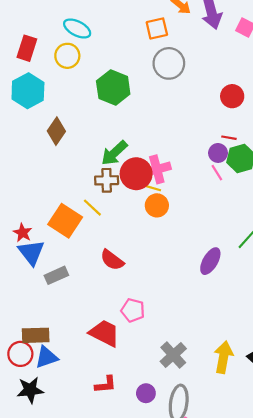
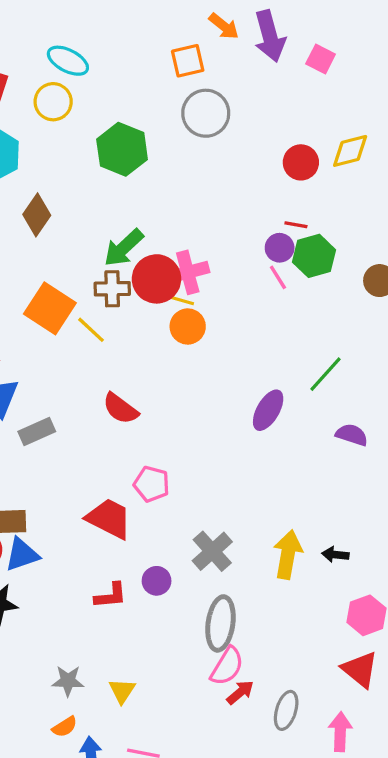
orange square: (65, 221) -> (50, 308), moved
purple circle: (146, 393) -> (157, 581), moved

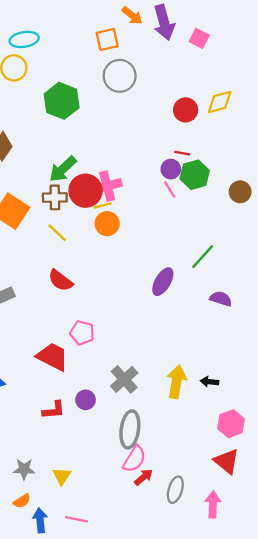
cyan ellipse: (68, 61) -> (24, 39), turned -36
yellow line: (181, 300) -> (103, 205), turned -30
yellow line: (91, 330) -> (57, 233), moved

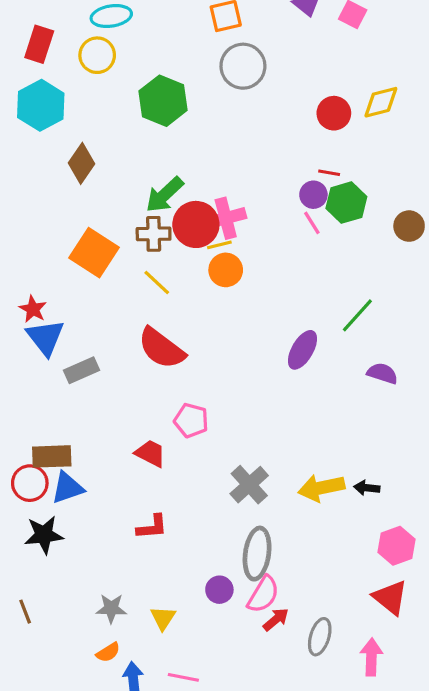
red semicircle: (61, 280) -> (161, 348), size x1.4
red trapezoid: (53, 357) -> (150, 453), size x0.7
yellow arrow: (176, 382) -> (321, 488), turned -112
purple circle: (86, 400) -> (219, 590), moved

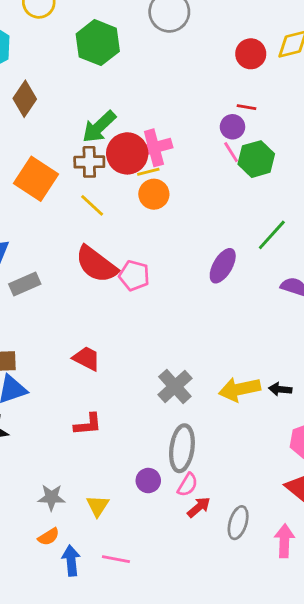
green hexagon: (346, 203) -> (256, 159), moved
pink pentagon: (191, 420) -> (134, 276), moved
pink semicircle: (263, 594) -> (188, 485), size x0.7

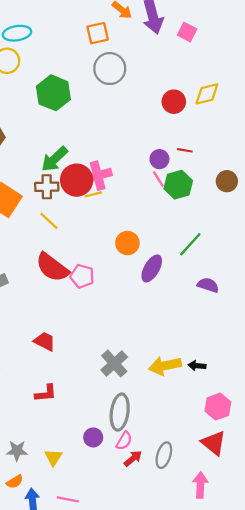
red line: (247, 107) -> (185, 150), moved
orange circle: (154, 194) -> (127, 243), moved
gray ellipse: (238, 523) -> (164, 455), moved

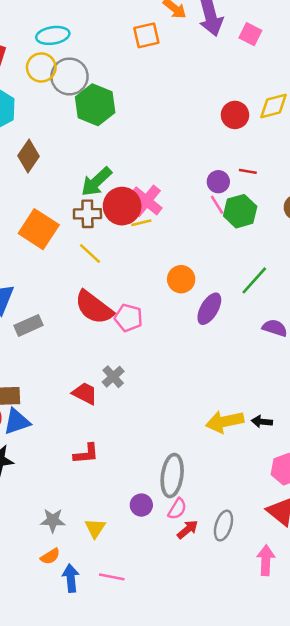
gray circle: (110, 69) -> (69, 76), moved
pink cross: (98, 176) -> (146, 201), turned -36
gray cross: (114, 363) -> (113, 377), moved, size x0.7

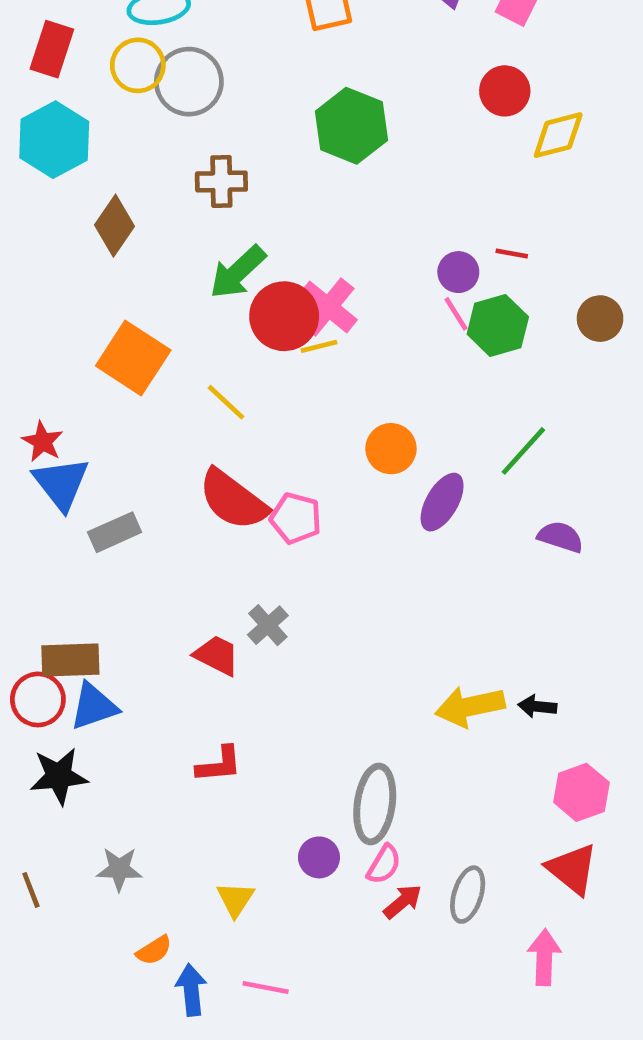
green hexagon: (95, 105) -> (351, 126), moved
red circle: (235, 115) -> (505, 91), moved
brown cross: (87, 214) -> (221, 182), moved
gray star: (53, 520) -> (119, 869), moved

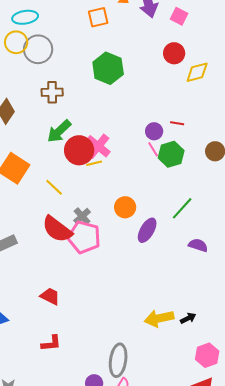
pink pentagon: (296, 518) -> (84, 237), size x1.5
gray cross: (268, 625) -> (82, 216), moved
black arrow: (537, 706) -> (188, 318), turned 147

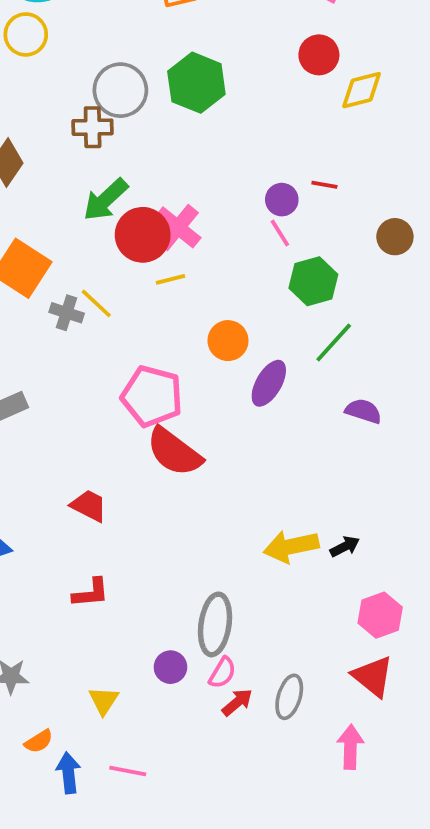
gray circle: (38, 49) -> (120, 90), moved
green hexagon: (171, 154) -> (313, 281), moved
yellow line: (94, 163) -> (170, 279), moved
gray cross: (82, 216) -> (67, 313), moved, turned -30
red semicircle: (57, 229) -> (174, 452), moved

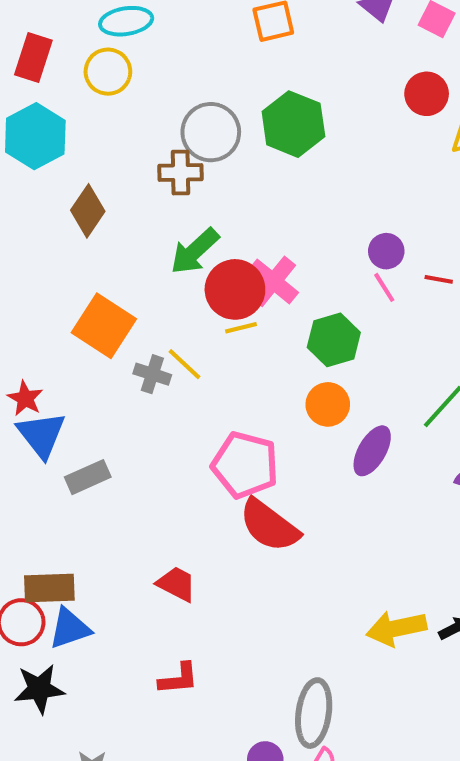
red line: (324, 185) -> (439, 279), moved
yellow line: (170, 279) -> (241, 328), moved
green hexagon: (313, 281) -> (334, 340), moved

